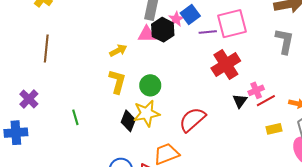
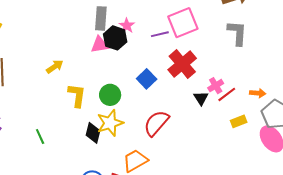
blue square: (190, 14) -> (147, 79), moved
yellow arrow: (118, 50) -> (55, 67), moved

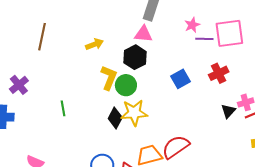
pink star: (127, 26) -> (192, 25), moved
black hexagon: (115, 38) -> (135, 57), moved
red cross: (182, 64) -> (219, 73), size x0.7
green circle: (110, 95) -> (126, 85), moved
red semicircle: (156, 123) -> (176, 147), moved

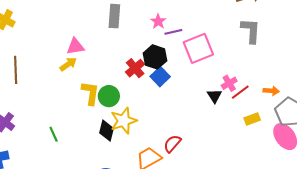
pink square: (229, 33) -> (198, 48), moved
pink triangle: (143, 34) -> (75, 46), moved
black hexagon: (135, 57) -> (155, 57), moved
red cross: (219, 73) -> (135, 68), moved
red semicircle: (176, 147) -> (172, 144), size x0.7

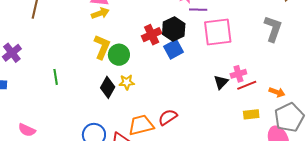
yellow arrow: (68, 64) -> (100, 13), moved
yellow star: (124, 121) -> (127, 82), size x0.6

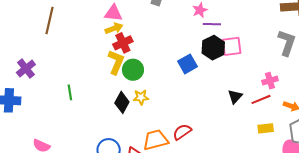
black hexagon: (174, 29) -> (213, 48), moved
pink square: (218, 32) -> (232, 46), size x0.7
red cross: (152, 35) -> (123, 43), moved
pink cross: (238, 74) -> (270, 81), moved

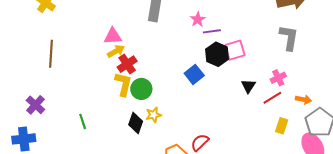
black triangle: (235, 96) -> (248, 86), moved
yellow rectangle: (266, 128) -> (282, 126), turned -56

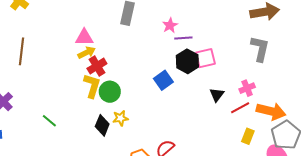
orange arrow: (303, 100) -> (271, 111), size x1.8
green line: (83, 121) -> (49, 121), turned -35

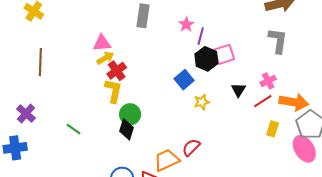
purple line: (183, 38) -> (201, 36), turned -66
green circle: (110, 92) -> (130, 114), moved
yellow star: (121, 118) -> (202, 102), moved

